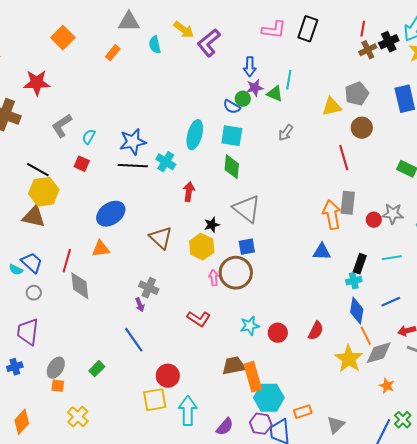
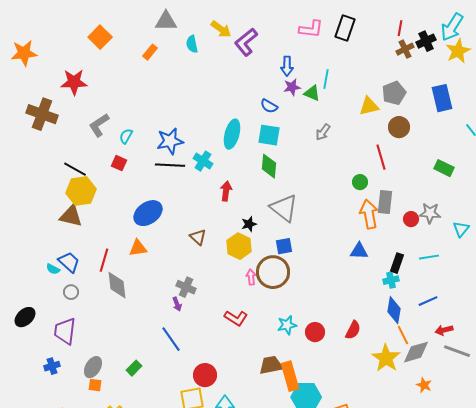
green circle: (243, 99) -> (360, 182), moved
brown triangle: (161, 238) -> (198, 237), size x0.7

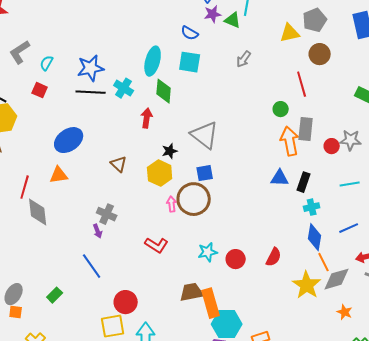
green diamond: (269, 166) -> (164, 91), moved
black rectangle: (397, 263) -> (304, 182), moved

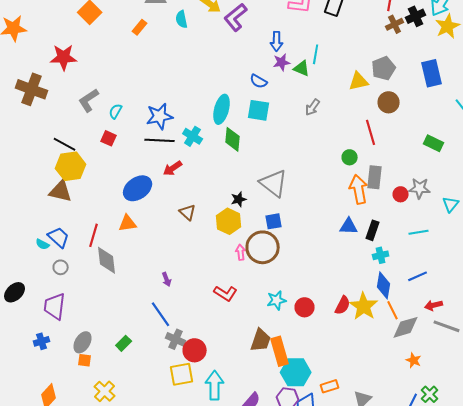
red arrow: (147, 118) -> (173, 168), moved, turned -132
gray cross: (107, 214) -> (176, 339), moved
yellow star: (307, 285) -> (364, 306), moved
brown trapezoid: (192, 292) -> (261, 340), turned 120

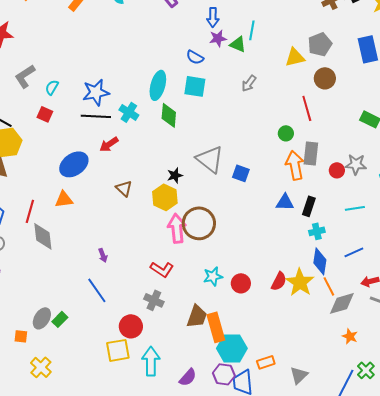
blue square: (274, 221) -> (241, 173), moved, turned 30
pink arrow: (241, 252) -> (177, 228), size x1.8
gray cross: (176, 339) -> (154, 300), moved
gray ellipse: (83, 342) -> (42, 318), moved

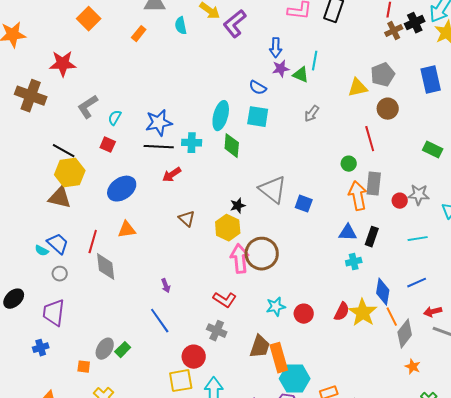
cyan cross: (129, 112) -> (192, 143), turned -30
blue ellipse: (74, 164) -> (122, 189), moved
cyan cross: (317, 231) -> (354, 262), moved
gray diamond: (342, 303) -> (405, 334), turned -36

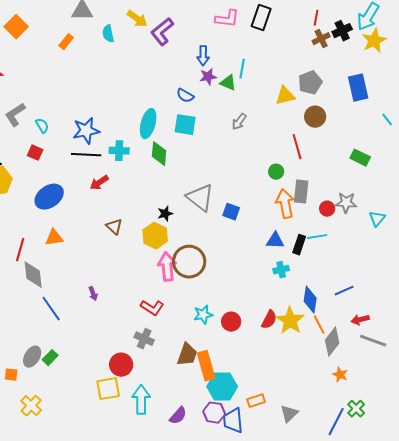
cyan semicircle: (115, 118) -> (42, 126), turned 119
cyan line: (418, 239) -> (317, 237), moved
blue line: (160, 321) -> (51, 309), moved

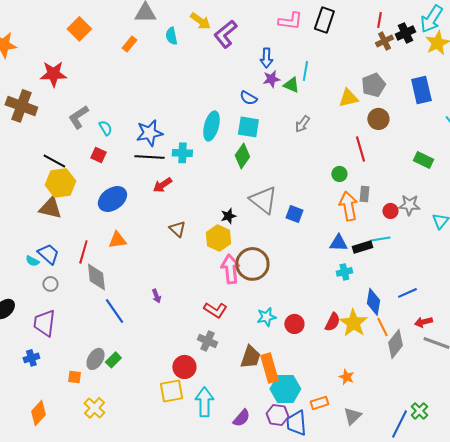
green diamond: (159, 154) -> (242, 156), moved, turned 30
gray rectangle: (301, 192) -> (364, 194), size x0.7
black rectangle: (299, 245) -> (362, 247), turned 54
orange star: (340, 375) -> (346, 377), moved

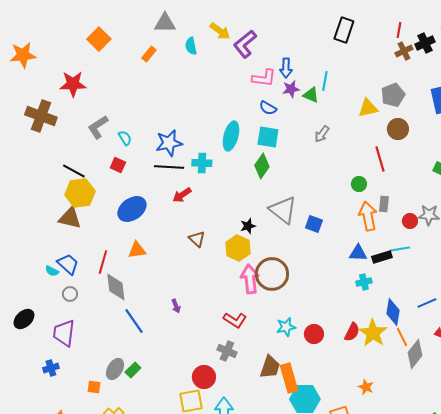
pink L-shape: (290, 21) -> (264, 78), moved

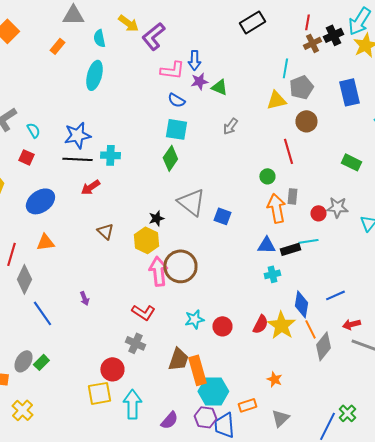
black rectangle: (344, 30) -> (252, 22), turned 40
cyan line: (325, 81) -> (285, 68), moved
cyan ellipse: (231, 136) -> (94, 75), moved
gray diamond: (116, 287) -> (24, 279), turned 32

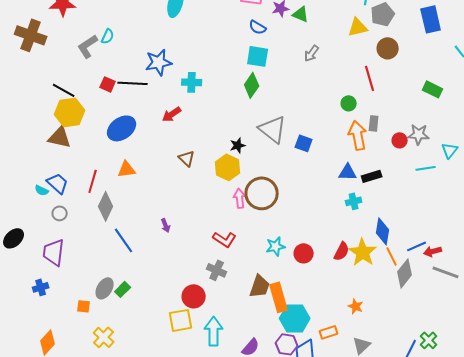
cyan semicircle: (33, 130) -> (108, 36), moved, turned 56
black line: (77, 159) -> (133, 83), moved
cyan line: (308, 241) -> (426, 168), moved
pink arrow: (158, 271) -> (240, 198), size x0.7
blue line: (335, 295) -> (417, 246), moved

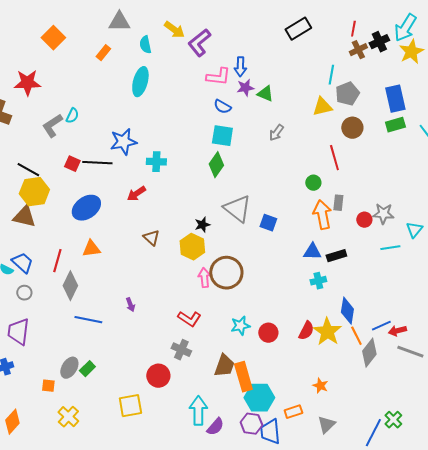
green rectangle: (433, 89) -> (395, 125), moved, turned -42
blue line: (124, 240) -> (88, 320), turned -44
yellow square: (181, 320) -> (130, 406), moved
cyan arrow: (214, 331) -> (198, 411), moved

